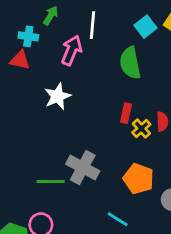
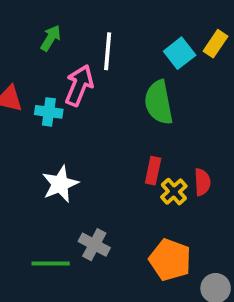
cyan cross: (28, 36) -> (49, 112), moved
white star: (58, 96) -> (60, 184), moved
gray cross: (83, 168) -> (94, 245), size x0.7

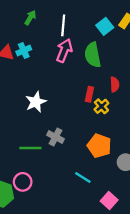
pink arrow: (79, 85) -> (64, 51), moved
cyan cross: (49, 112) -> (24, 51), moved, turned -32
red semicircle: (202, 182) -> (115, 84), moved

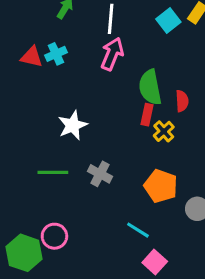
green semicircle: (93, 55) -> (150, 87), moved
green line: (30, 148) -> (53, 172), moved
pink square: (109, 201) -> (155, 262), moved

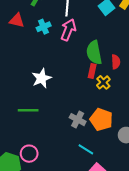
cyan cross: (56, 54) -> (44, 27), moved
red triangle: (32, 57) -> (17, 21), moved
gray cross: (100, 174) -> (78, 120), moved

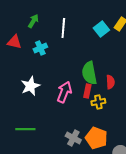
pink arrow: (68, 30) -> (64, 92), moved
white star: (41, 78) -> (30, 86), moved
yellow cross: (103, 82) -> (98, 102), turned 32

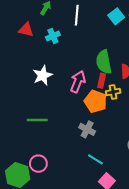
orange pentagon: (96, 138) -> (95, 101), moved

